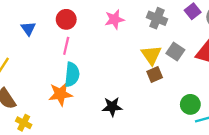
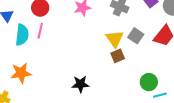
cyan semicircle: (72, 75) -> (22, 35), moved
orange star: (60, 94) -> (21, 73), moved

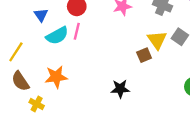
cyan semicircle: (22, 35) -> (57, 36), turned 55
brown square: (118, 56) -> (144, 55), moved

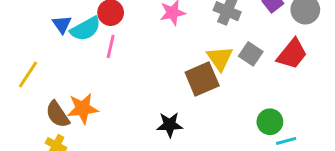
cyan semicircle: (57, 36) -> (86, 29), moved
brown square: (144, 55) -> (202, 79), size x1.6
brown semicircle: (20, 81) -> (58, 114), moved

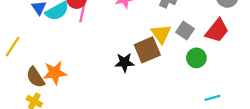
pink line: (111, 47) -> (82, 13), moved
green circle: (270, 122) -> (196, 58), moved
black star: (170, 125) -> (124, 62), moved

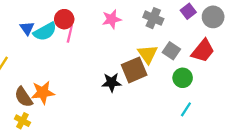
cyan line: (212, 98) -> (186, 109), moved, turned -42

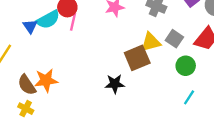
blue triangle: (27, 28) -> (30, 26), moved
yellow triangle: (148, 54) -> (151, 42), turned 50
black star: (112, 82) -> (115, 84), moved

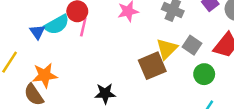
yellow triangle: (151, 42) -> (167, 49), turned -30
orange star: (46, 80) -> (45, 75), moved
black star: (115, 84) -> (105, 93), moved

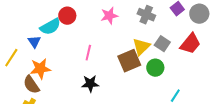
pink line: (83, 27) -> (88, 53), moved
blue triangle: (37, 32) -> (34, 42), moved
green circle: (204, 74) -> (155, 68), moved

